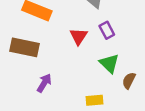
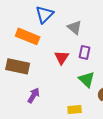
purple rectangle: (107, 30) -> (85, 52), turned 40

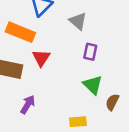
red triangle: (62, 57) -> (41, 58), moved

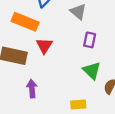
purple arrow: (28, 104) -> (32, 89), turned -36

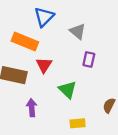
green triangle: (92, 71) -> (68, 90), moved

